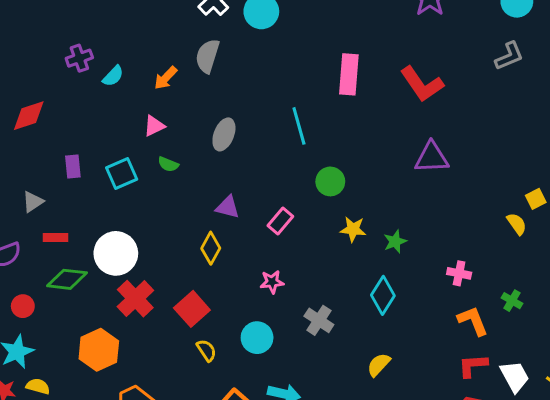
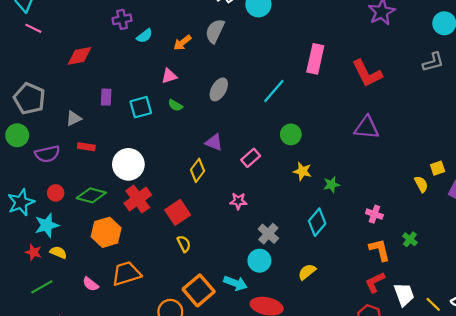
cyan line: (299, 126) -> (274, 91), turned 48
green diamond: (67, 279) -> (91, 195), moved
cyan circle: (257, 338) -> (259, 261), moved
red L-shape: (473, 366) -> (375, 282), turned -30

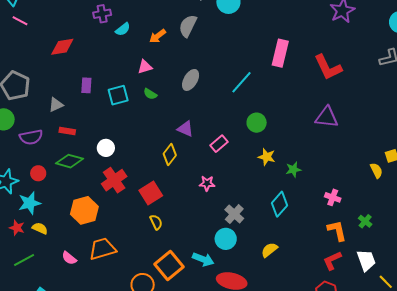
white circle: (128, 164) -> (106, 148), size x0.6
green diamond: (91, 195) -> (70, 161), moved
white trapezoid: (404, 294) -> (366, 260), moved

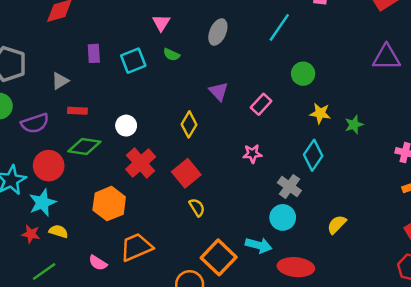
pink triangle: (145, 67) -> (161, 23), turned -35
purple triangle: (185, 129) -> (219, 91), turned 30
yellow diamond: (170, 154) -> (189, 124), moved
red circle: (38, 173) -> (49, 166), size x1.6
cyan diamond: (280, 204) -> (313, 155), moved

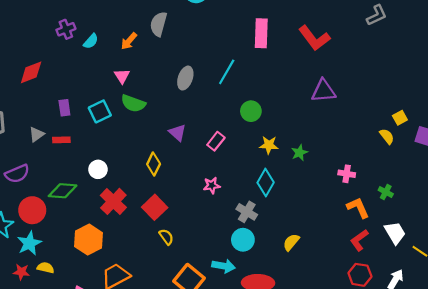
gray ellipse: (218, 32) -> (185, 78), moved
green semicircle: (172, 55) -> (133, 103), size x1.6
red rectangle: (77, 111) -> (61, 140), moved

